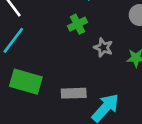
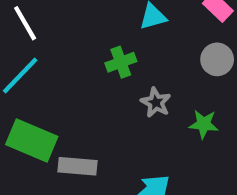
gray rectangle: (74, 93) -> (77, 166), moved

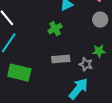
gray star: (156, 102) -> (86, 64), moved
gray rectangle: (77, 166) -> (61, 59), moved

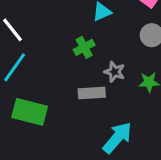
gray star: (86, 64) -> (115, 72), moved

